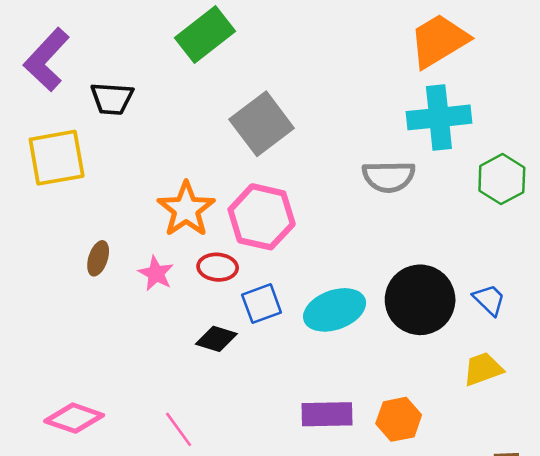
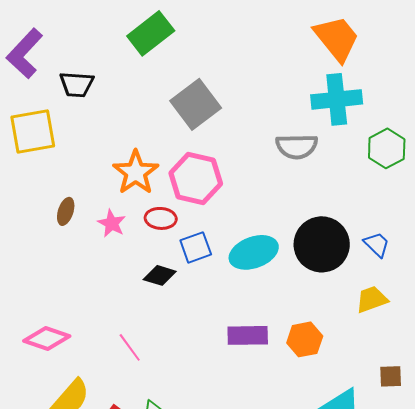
orange trapezoid: (439, 41) -> (337, 38), turned 82

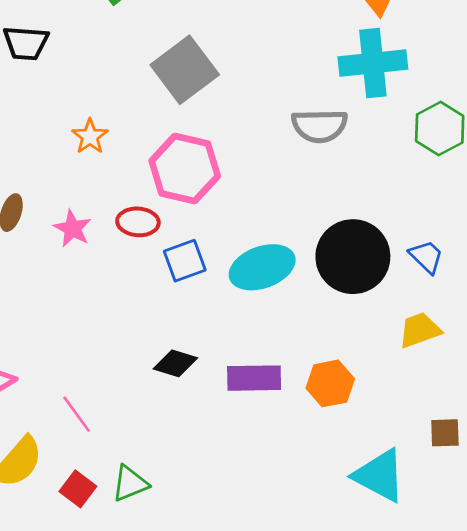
orange star: (136, 172) -> (90, 136), moved, size x0.6
black diamond: (160, 275) -> (175, 363), moved
pink line: (130, 347) -> (77, 414), moved

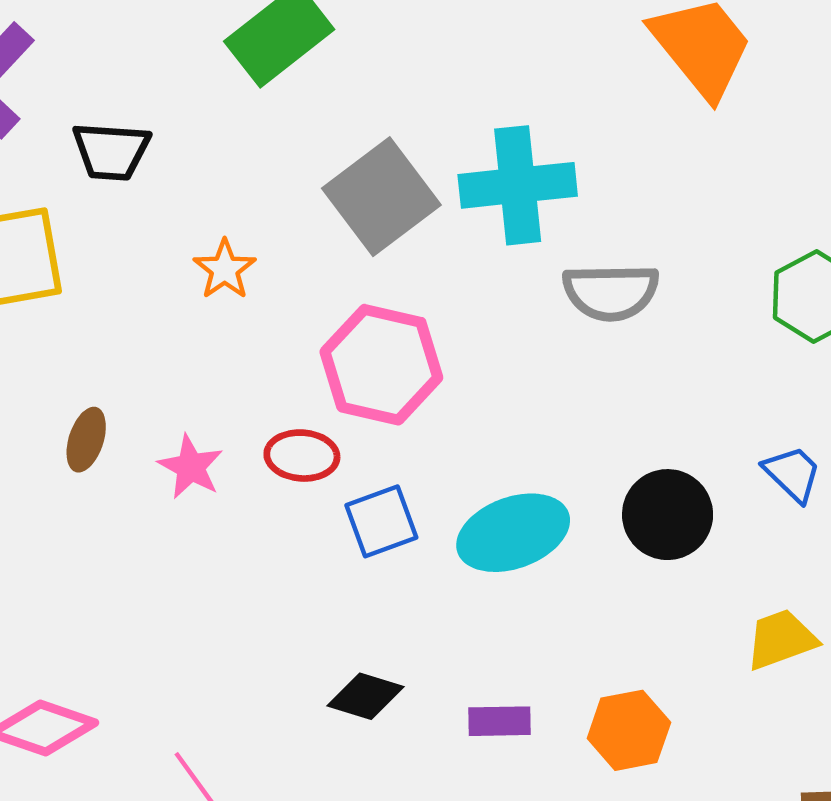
cyan cross: (373, 63) -> (518, 185), moved
orange star: (90, 136) -> (225, 269), moved
black circle: (353, 257) -> (668, 515), size x0.7
blue trapezoid: (426, 257) -> (792, 474), moved
purple rectangle: (254, 378) -> (499, 721), size x0.7

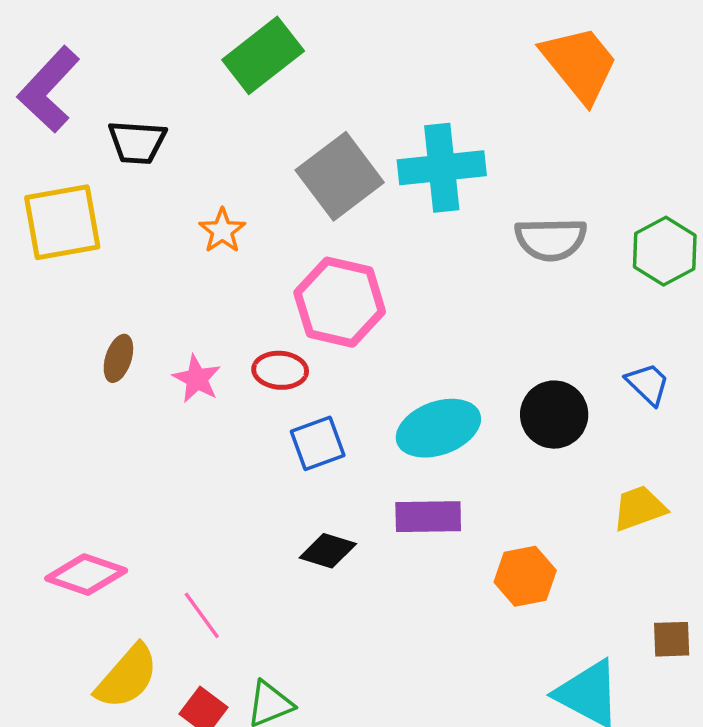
gray semicircle: (611, 292) -> (551, 239), moved
blue square: (381, 521) -> (318, 443), moved
purple rectangle: (499, 721) -> (428, 517), moved, size x1.4

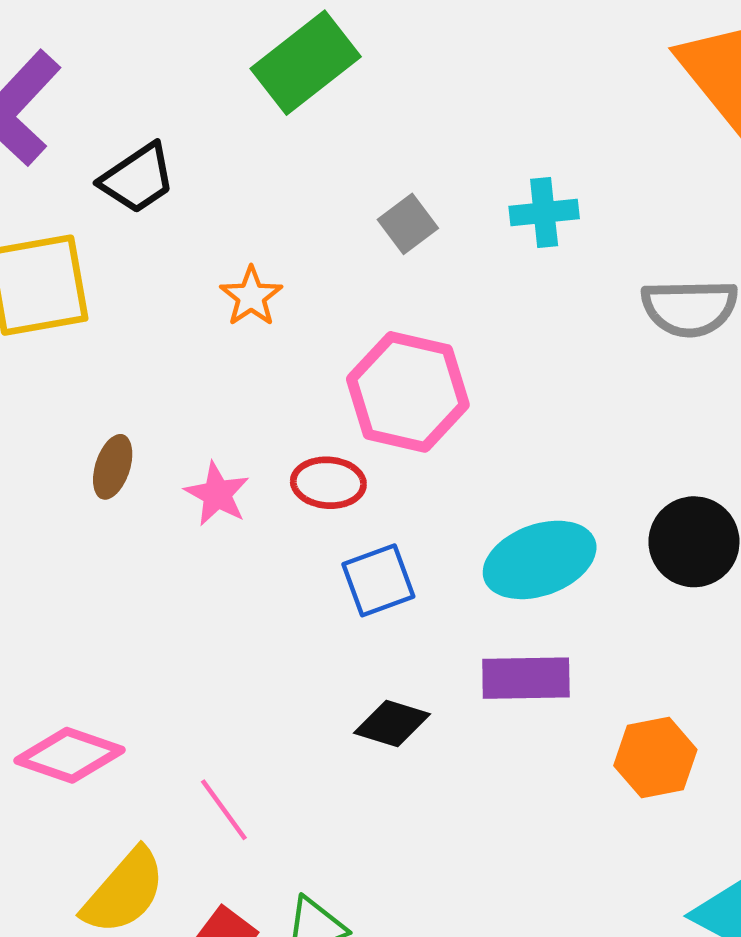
black trapezoid: (137, 142) -> (138, 178), turned -38
cyan cross: (442, 168) -> (544, 213), size x0.6
gray square: (340, 176) -> (408, 224), size x0.5

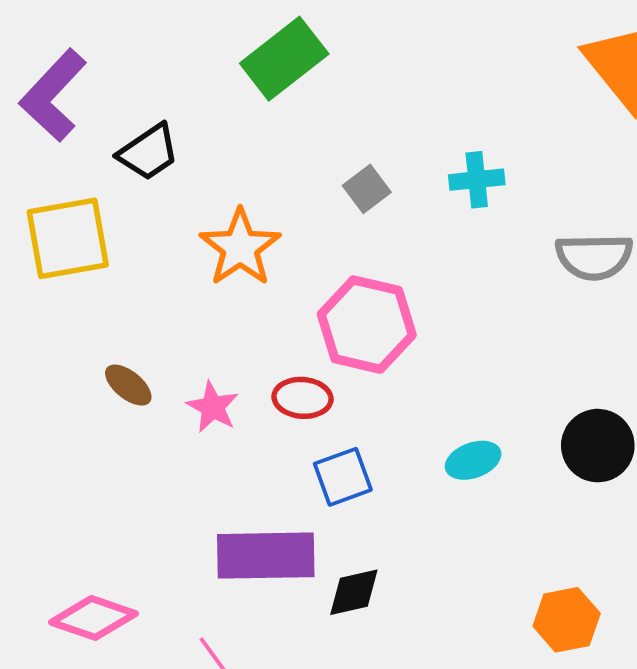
orange star: (251, 297) -> (240, 248), size x1.6
brown ellipse: (113, 467) -> (128, 385), turned -69
cyan ellipse: (540, 560) -> (473, 460), size x0.6
purple rectangle: (526, 678) -> (266, 556), moved, size x1.4
black diamond: (392, 723) -> (354, 592), turned -30

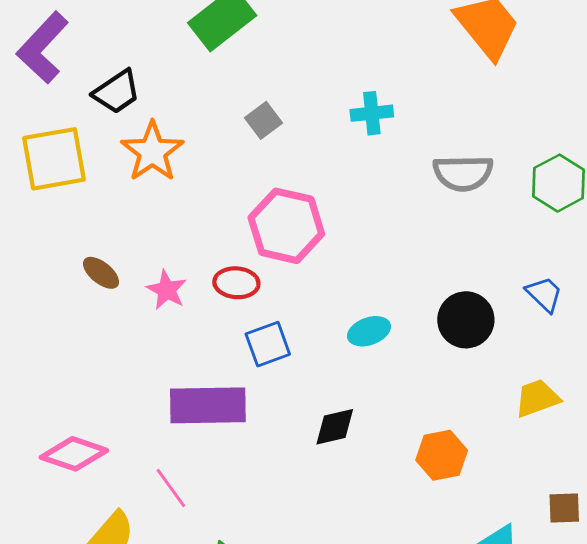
gray square: (367, 189) -> (263, 120), moved
orange star: (240, 248) -> (152, 152), moved
black diamond: (354, 592) -> (335, 427), moved

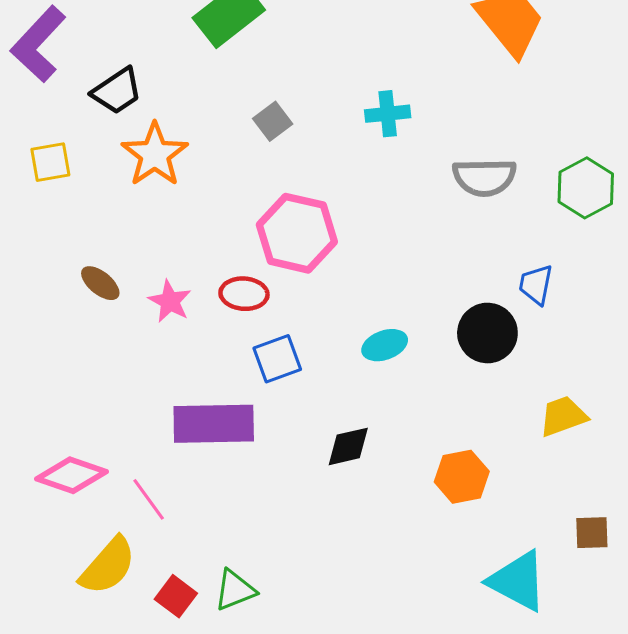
yellow square: (54, 159) -> (50, 162), size x0.6
blue trapezoid: (544, 294) -> (536, 285), moved, turned -123
pink line: (171, 488) -> (149, 499), moved

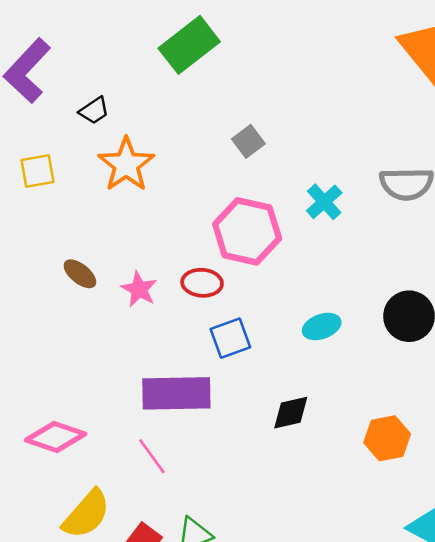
black trapezoid: (117, 91) -> (94, 111), size x0.7
cyan cross: (388, 114) -> (324, 202), moved, turned -36
gray square: (273, 121) -> (248, 141), moved
pink line: (149, 499) -> (152, 456), moved

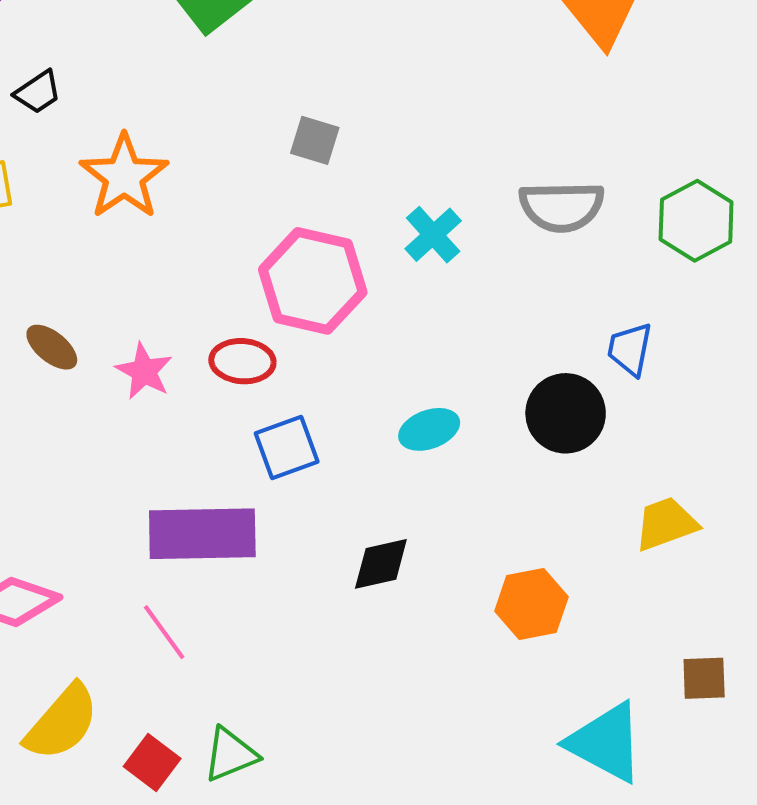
black trapezoid: (94, 111) -> (38, 92), moved
gray square: (248, 141) -> (315, 140), turned -36

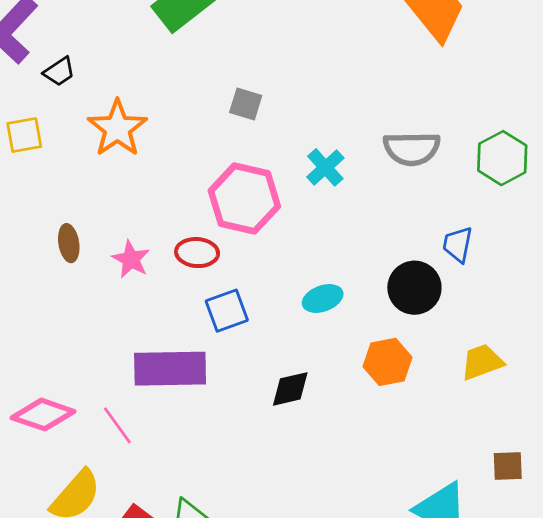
brown ellipse: (52, 347) -> (69, 243), turned 42
orange hexagon: (531, 604) -> (387, 362), moved
pink line: (164, 632) -> (117, 425), moved

